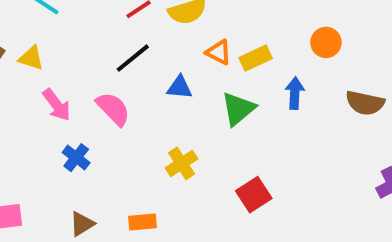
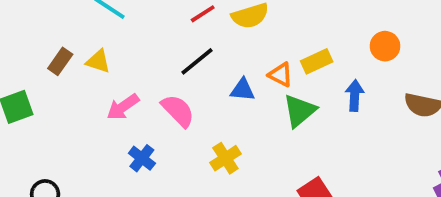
orange triangle: (219, 52) -> (281, 75), moved
pink arrow: (57, 105) -> (123, 107), turned 92
yellow cross: (182, 163) -> (225, 158), moved

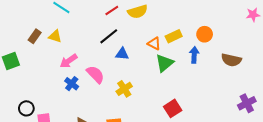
orange circle: (385, 46) -> (205, 34), moved
blue triangle: (243, 90) -> (122, 54), moved
pink semicircle: (178, 111) -> (95, 74), moved
blue cross: (142, 158) -> (72, 84), moved

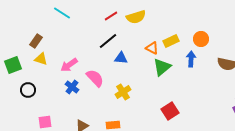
yellow triangle: (55, 36) -> (41, 59), moved
black circle: (26, 108) -> (28, 90), moved

